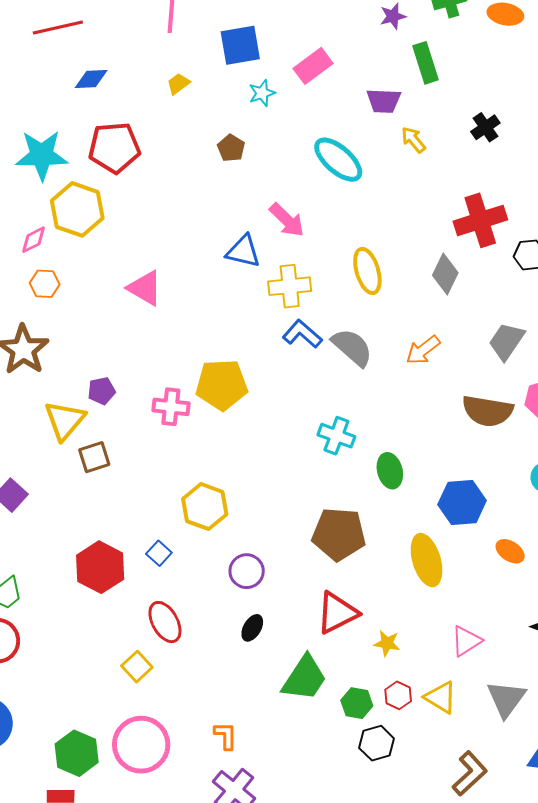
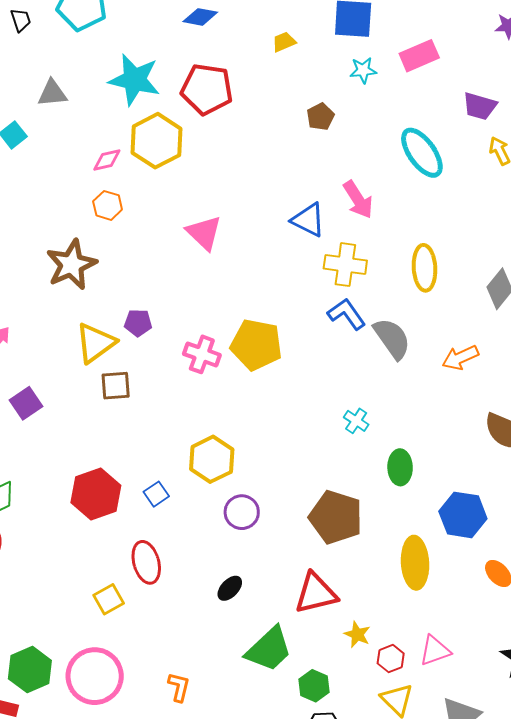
cyan cross: (336, 436) -> (356, 421), size x0.7
purple circle: (247, 571) -> (242, 512), moved
red hexagon: (398, 695) -> (391, 659), moved

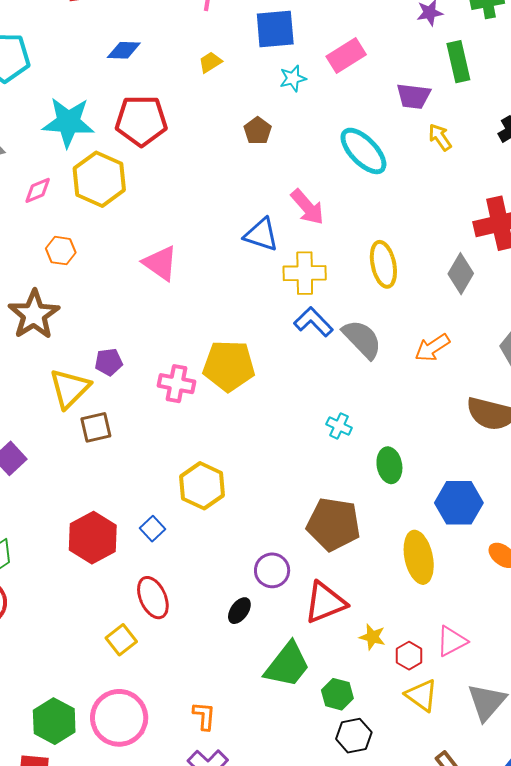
pink diamond: (107, 160) -> (38, 190), moved
purple circle: (242, 512) -> (272, 570), moved

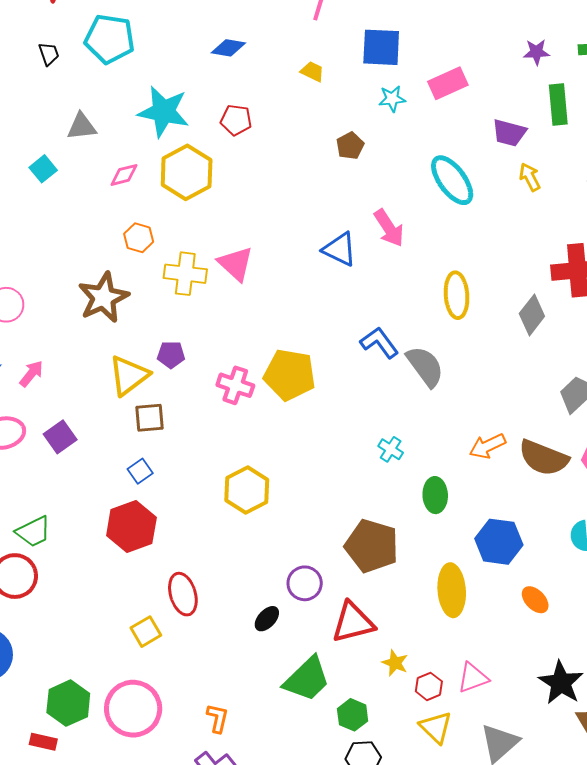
yellow trapezoid: (210, 62) -> (312, 71), turned 50
red pentagon: (141, 121) -> (236, 120), size x0.6
yellow cross: (305, 273) -> (185, 274), moved
orange arrow: (432, 348) -> (487, 446), moved
blue square: (152, 529) -> (140, 471), moved

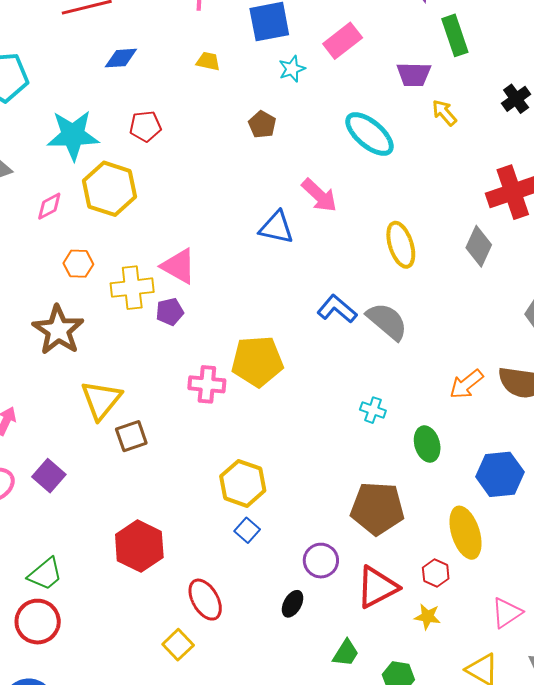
purple pentagon: (171, 355) -> (170, 312), moved
blue square: (140, 471) -> (247, 530), moved
green trapezoid: (307, 679) -> (346, 653), size x0.6
red hexagon: (429, 686) -> (436, 573), moved

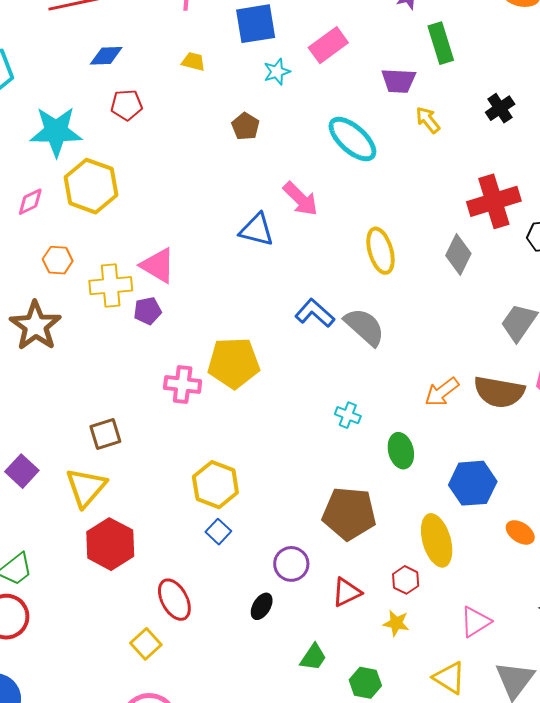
red pentagon: (145, 126) -> (127, 105), moved
yellow triangle: (101, 400) -> (86, 487), moved
red triangle: (377, 587) -> (347, 592), size x0.7

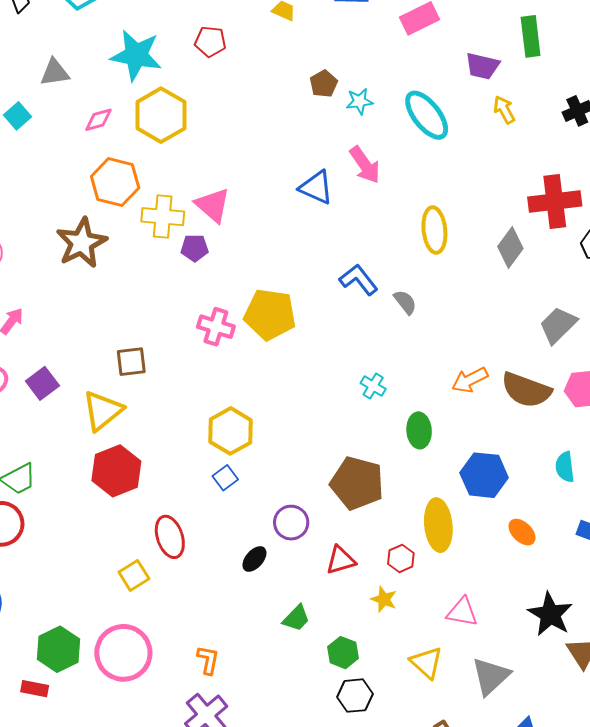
cyan star: (277, 72) -> (359, 101), moved
orange hexagon: (58, 260) -> (115, 182), size x1.6
gray semicircle: (364, 327) -> (405, 302), size x0.6
pink triangle: (475, 622) -> (462, 612), turned 32

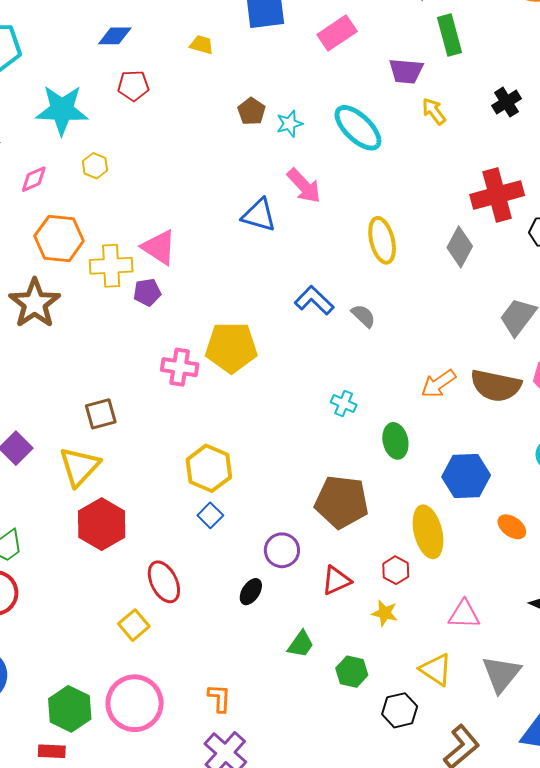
yellow hexagon: (161, 115) -> (95, 166), size x0.5
black hexagon: (355, 696) -> (400, 710), moved

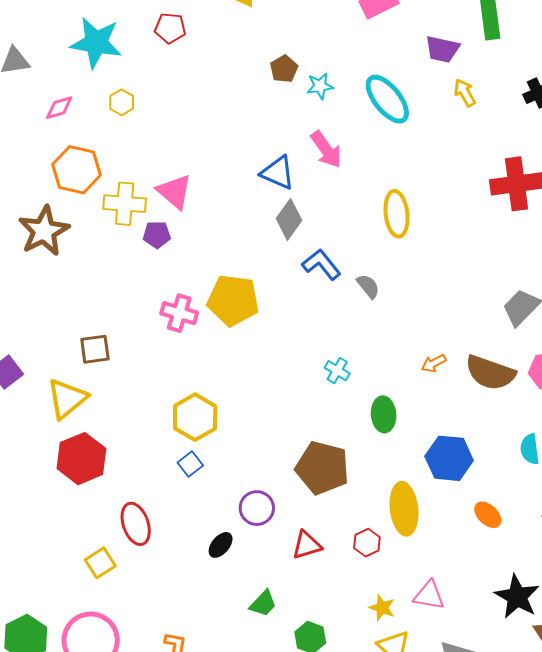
gray diamond: (460, 247) -> (289, 219), moved
orange arrow: (438, 384) -> (434, 363), size x0.7
yellow star: (385, 613) -> (382, 608), moved

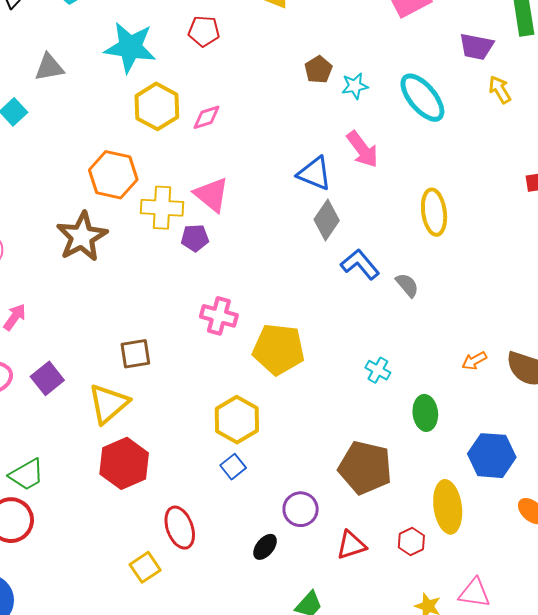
yellow hexagon: (122, 102) -> (157, 106), size x1.8
pink diamond: (59, 108) -> (206, 117), moved
yellow pentagon: (233, 300) -> (279, 349), moved

